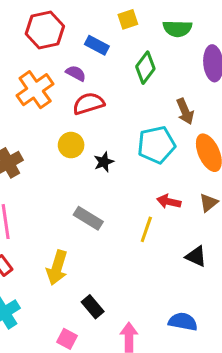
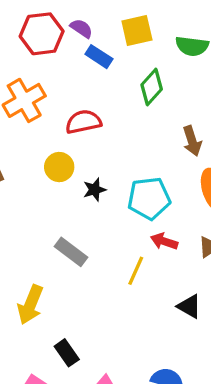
yellow square: (128, 19) -> (137, 30), size x1.4
purple semicircle: (76, 73) -> (81, 28), moved
cyan pentagon: (156, 145) -> (149, 198), moved

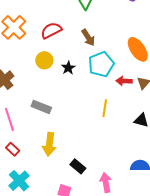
brown arrow: (192, 141) -> (88, 38), moved
red arrow: (164, 241) -> (124, 81), moved
gray rectangle: (71, 252) -> (41, 107), moved

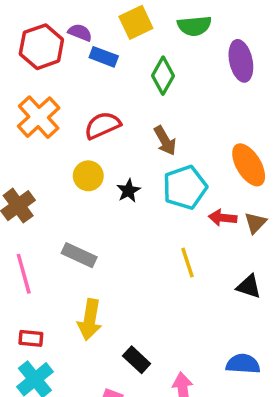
yellow line: (105, 108) -> (187, 263), turned -30
red rectangle: (13, 149) -> (31, 338), moved, turned -40

